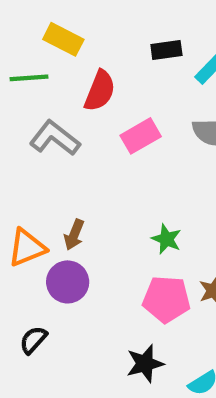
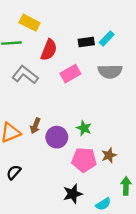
black rectangle: (166, 50) -> (86, 42), moved
purple circle: (68, 282) -> (57, 137), moved
black semicircle: (33, 340) -> (14, 172), moved

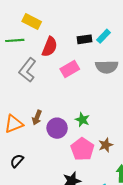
gray L-shape: (25, 75) -> (27, 70), turned -90
pink pentagon: (84, 160) -> (82, 149), turned 30

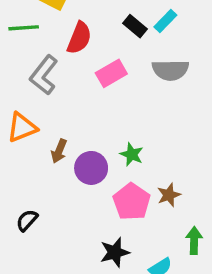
black rectangle: (84, 39) -> (135, 26), turned 48
orange triangle: (14, 124) -> (22, 127), moved

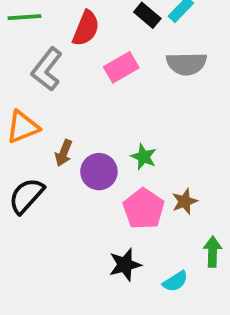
black semicircle: (27, 220) -> (26, 196), moved, size x1.5

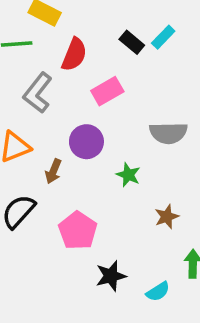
gray semicircle: (186, 64) -> (168, 133), moved
purple circle: (99, 172) -> (86, 142), moved
pink pentagon: (144, 209) -> (78, 231), moved

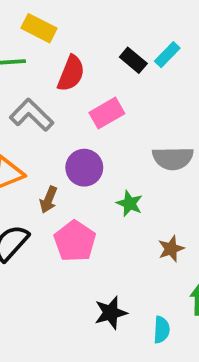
gray L-shape: (38, 93) -> (32, 115), turned 96
pink pentagon: (78, 231) -> (75, 241), moved
cyan semicircle: (158, 292) -> (162, 330), turned -55

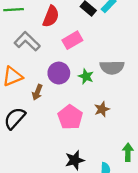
green star: (130, 203) -> (86, 76), moved
pink pentagon: (75, 241) -> (70, 117), moved
brown star: (171, 249) -> (102, 109), moved

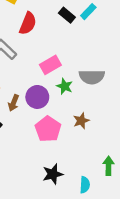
pink rectangle: (72, 40) -> (50, 65), moved
purple circle: (59, 73) -> (37, 97), moved

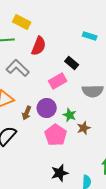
cyan rectangle: (88, 12) -> (90, 36), turned 64
black rectangle: (67, 15) -> (72, 63), moved
green star: (65, 86) -> (70, 115), moved

